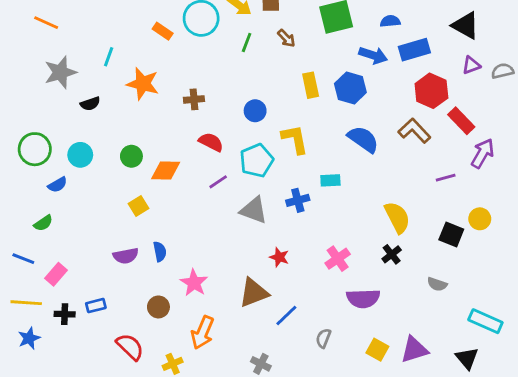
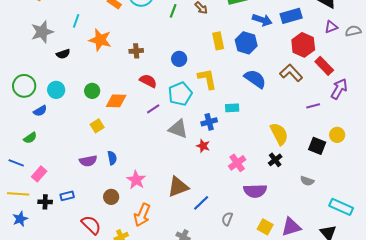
red star: (279, 257) -> (203, 146), moved

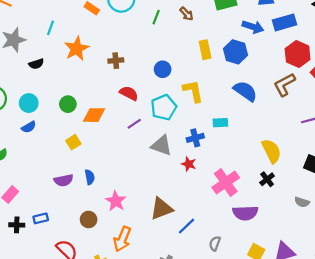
orange star: (100, 40) -> (77, 49), turned 30
brown L-shape: (291, 73) -> (284, 85), turned -75
blue semicircle: (40, 111) -> (29, 127), moved
pink cross: (237, 163) -> (226, 182), size x1.4

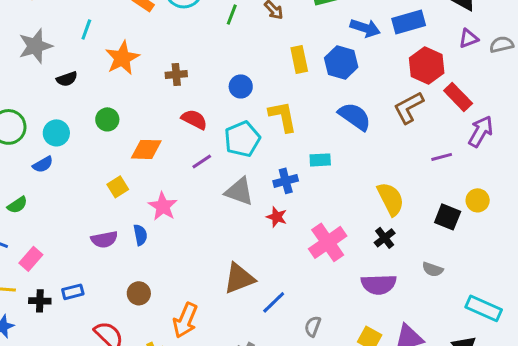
green circle: (68, 104) -> (107, 119), moved
blue semicircle: (29, 127) -> (43, 164), moved
pink star: (116, 201) -> (163, 206), moved
purple semicircle: (245, 213) -> (379, 284), moved

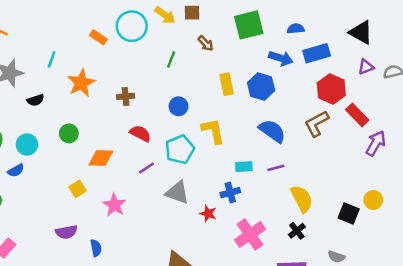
green line: (232, 15) -> (171, 59), moved
purple line: (442, 157) -> (276, 168), moved
blue cross: (286, 181) -> (230, 193), moved
blue semicircle: (140, 235) -> (96, 248), moved

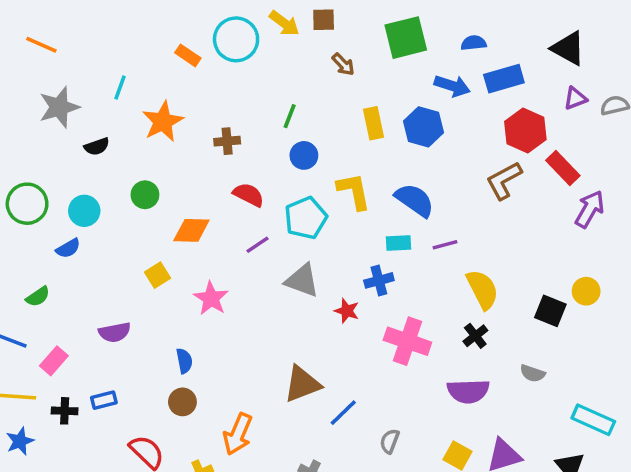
green line: (171, 59) -> (290, 116), moved
blue semicircle: (272, 131) -> (415, 200), moved
purple semicircle: (66, 232) -> (115, 332), moved
pink cross: (250, 234) -> (407, 341), turned -36

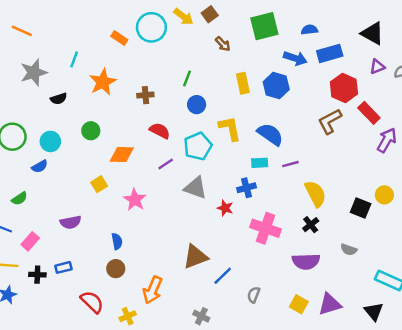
brown square: (324, 20) -> (210, 14), turned -35

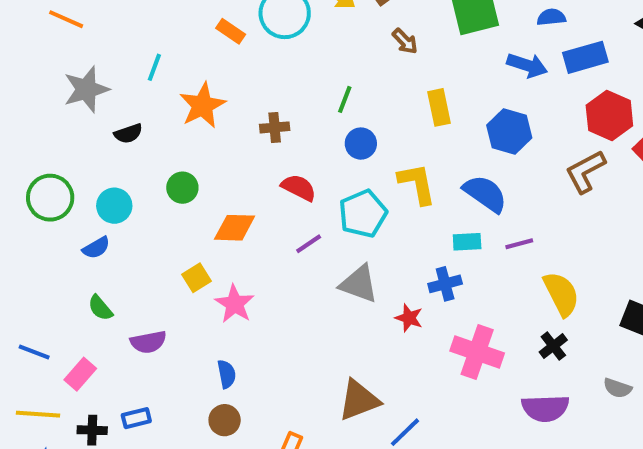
blue hexagon: (276, 86) -> (509, 131), moved
green semicircle: (19, 198) -> (100, 308), moved, turned 84
pink star: (135, 200) -> (235, 304), moved

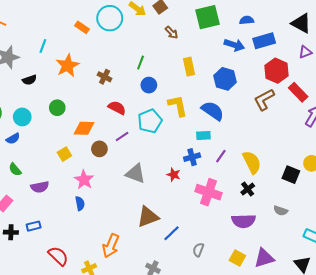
brown cross: (275, 127) -> (105, 77), turned 32
purple line: (519, 244) -> (221, 156), moved, turned -40
gray triangle: (359, 284) -> (135, 174), moved
pink star: (235, 304) -> (84, 180), moved
brown circle: (225, 420) -> (99, 149), moved

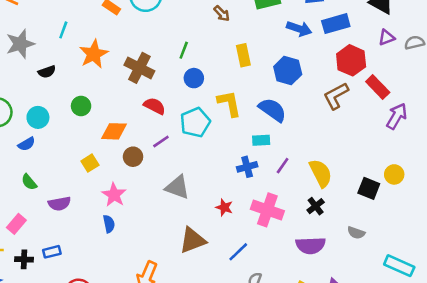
brown cross: (105, 77) -> (139, 68), size x1.6
red star: (174, 175) -> (224, 207), moved
blue line: (171, 233) -> (238, 252), moved

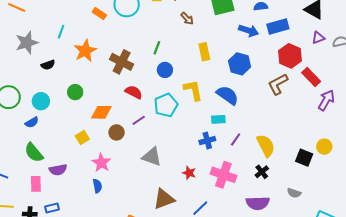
green semicircle: (29, 182) -> (34, 153), size x1.5
pink rectangle: (16, 224) -> (36, 184), moved, turned -42

